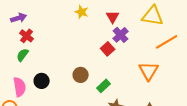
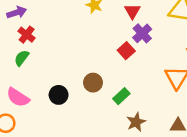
black circle: (42, 81) -> (59, 95), moved
pink semicircle: (20, 87) -> (18, 97), turned 132

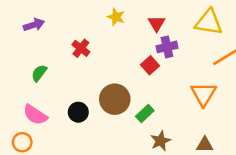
purple cross: (142, 33) -> (167, 47), turned 30
red cross: (27, 35) -> (81, 48), moved
brown circle: (93, 83) -> (115, 99), size x1.5

